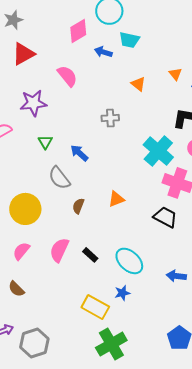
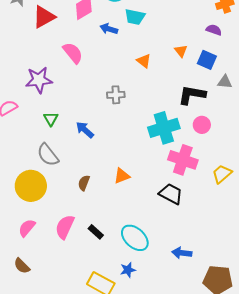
red triangle: (23, 54) -> (44, 17), moved
cyan cross: (158, 151) -> (164, 128), turned 32
gray semicircle: (59, 178) -> (48, 155), moved

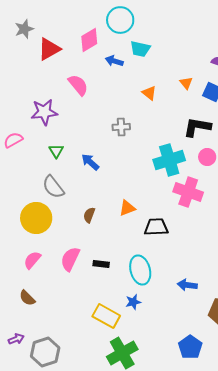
black trapezoid: (171, 194) -> (156, 227), moved, turned -30
black rectangle: (96, 232) -> (101, 264), turned -35
cyan ellipse: (135, 238) -> (140, 270), turned 32

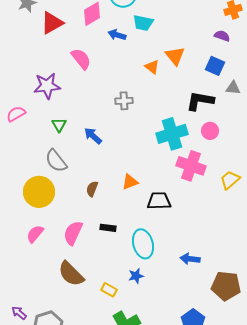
orange triangle: (186, 83) -> (175, 56), moved, size x1.5
black rectangle: (101, 264) -> (108, 228), moved
brown semicircle: (27, 298) -> (71, 274), moved, size x1.6
yellow rectangle: (106, 316) -> (109, 290), size x0.6
purple arrow: (16, 339) -> (19, 313), turned -119

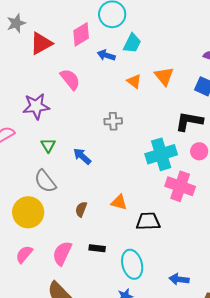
cyan trapezoid: (143, 23) -> (132, 43), turned -75
orange triangle: (152, 67) -> (134, 81), moved
orange triangle: (130, 182) -> (119, 202), turned 36

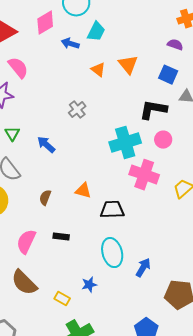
pink semicircle: (70, 79) -> (18, 68), moved
gray cross: (113, 121) -> (77, 110), turned -36
cyan ellipse: (132, 264) -> (112, 253), moved
blue arrow: (179, 279) -> (143, 268), turned 114

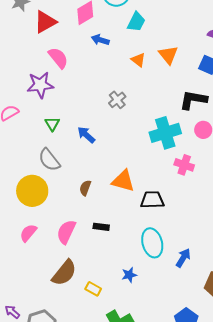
blue arrow: (70, 44) -> (100, 40), moved
pink cross: (144, 175) -> (184, 165), size x0.7
orange triangle: (83, 191) -> (123, 181), size x1.4
brown semicircle: (24, 283) -> (64, 273), turned -96
yellow rectangle: (62, 299) -> (93, 289), moved

